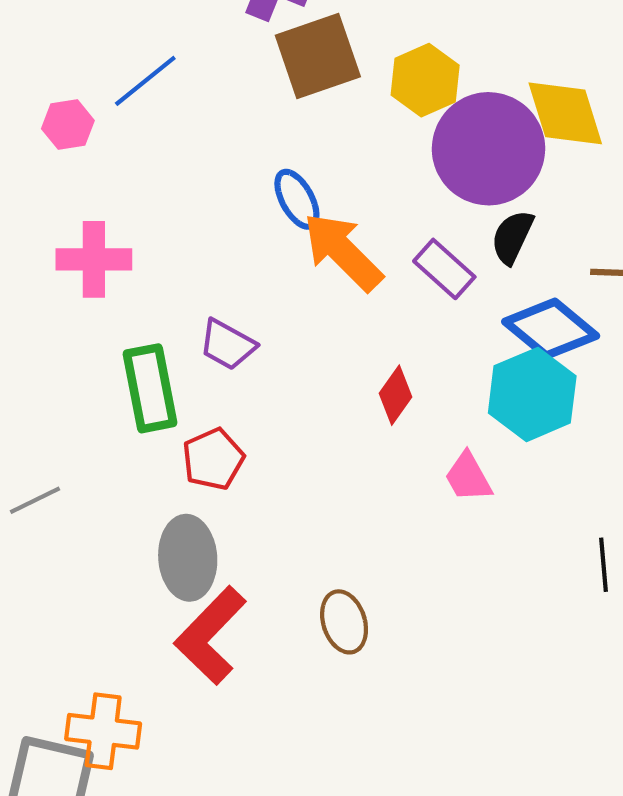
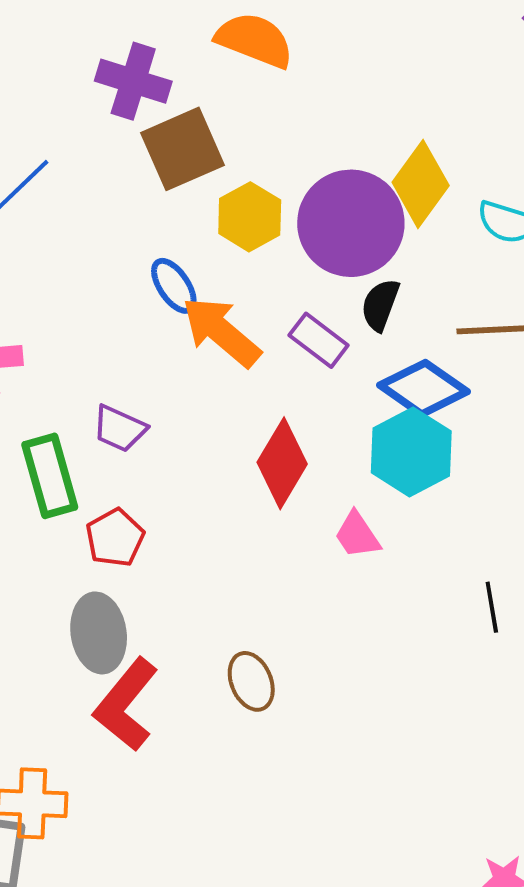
yellow hexagon: (425, 80) -> (250, 217), moved
yellow diamond: (565, 113) -> (421, 184), turned 58
red diamond: (395, 395) -> (282, 463), size x1.6

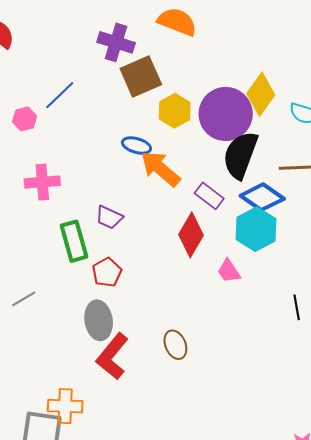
blue ellipse: (174, 286) -> (136, 146), turned -40
black semicircle: (380, 305) -> (240, 155), size x1.8
purple rectangle: (319, 340) -> (209, 196), moved

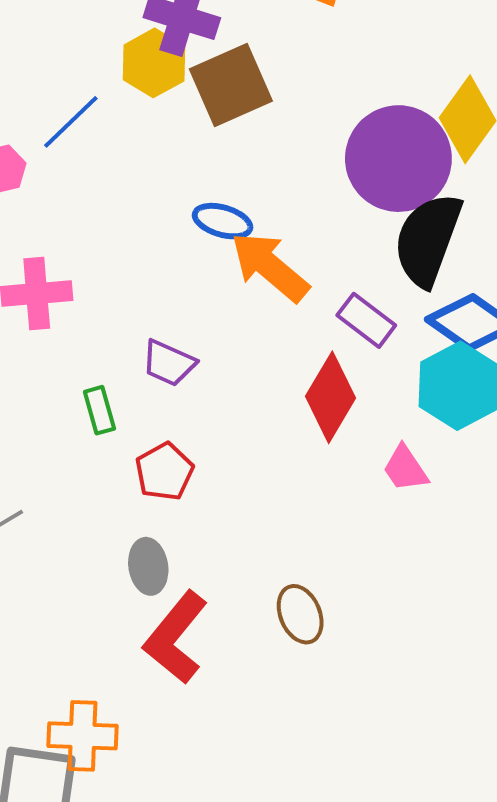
yellow hexagon: (175, 111) -> (154, 63), moved
green rectangle: (74, 241) -> (99, 410), size x0.6
gray ellipse: (99, 320) -> (148, 566), size x0.7

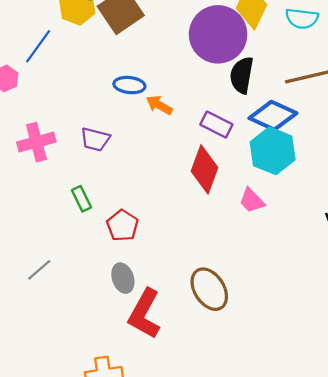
black semicircle: (428, 240) -> (242, 75), size x0.7
orange arrow: (270, 267) -> (159, 105), size x0.6
purple trapezoid: (169, 363) -> (95, 139), moved
brown ellipse: (300, 614) -> (209, 289), size x1.4

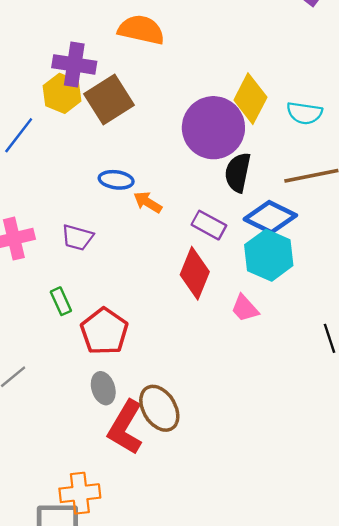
red pentagon: (122, 226) -> (104, 331), size x1.4
brown ellipse: (209, 289) -> (159, 408), moved

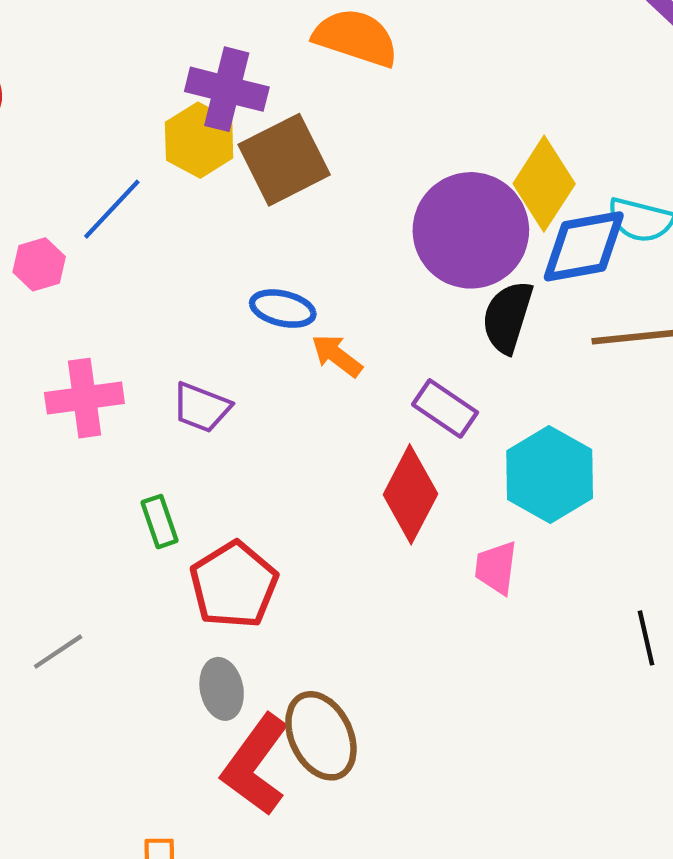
blue diamond: (270, 217) -> (584, 246), moved, turned -42
pink trapezoid: (245, 308) -> (496, 568), turned 44

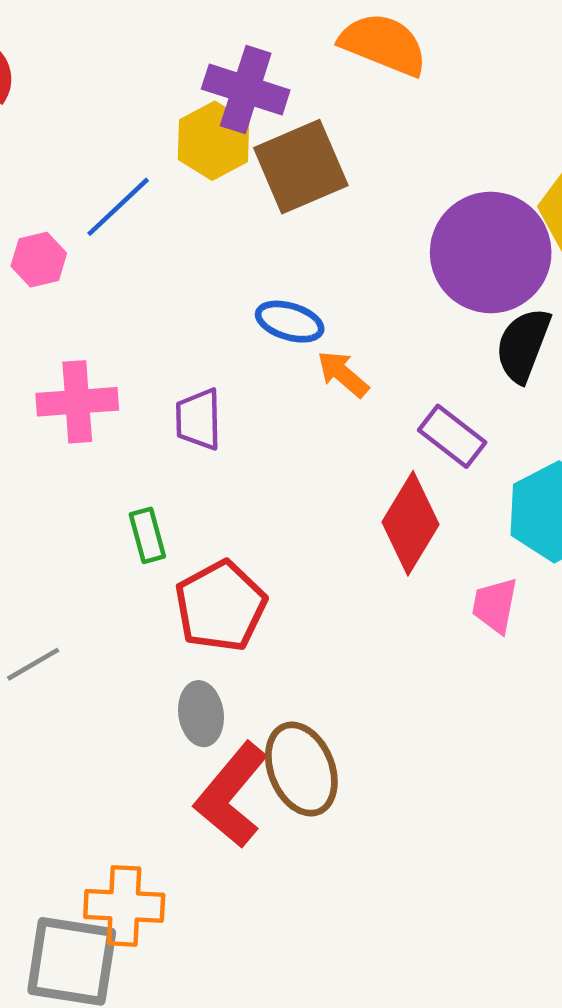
purple trapezoid: (201, 407) -> (198, 419), turned 64

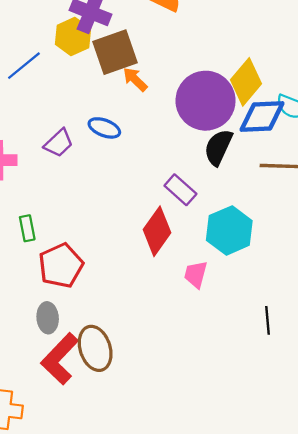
orange arrow: (343, 374) -> (135, 79), moved
purple trapezoid: (198, 419) -> (59, 143), moved, turned -136

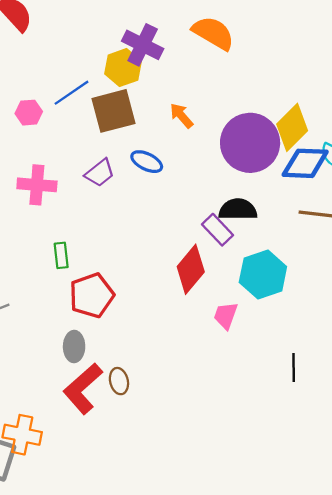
brown square: (115, 52) -> (113, 111), moved
black semicircle: (218, 147) -> (238, 209), moved, turned 60
brown ellipse: (95, 348) -> (119, 381), size x0.6

